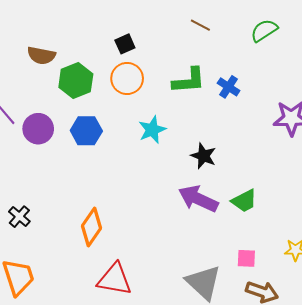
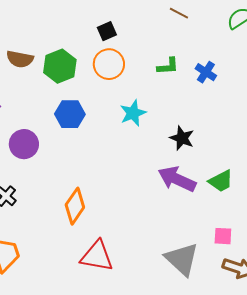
brown semicircle: (41, 55) -> (20, 59), moved
green L-shape: (189, 81) -> (168, 66), size x0.7
purple circle: (38, 129) -> (24, 144), moved

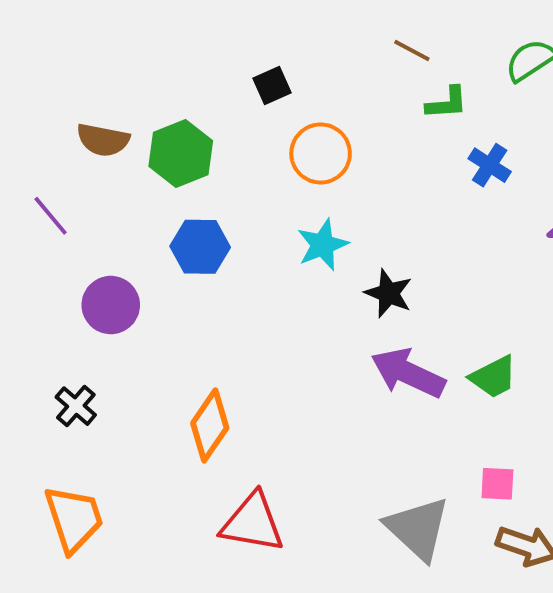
orange circle: (109, 64) -> (321, 153), moved
green L-shape: (168, 66) -> (447, 103), moved
blue cross: (206, 72) -> (490, 165), moved
black star: (182, 138) -> (389, 293), moved

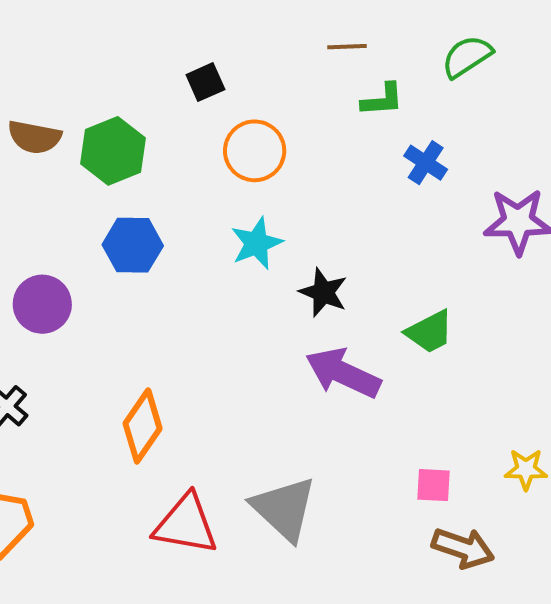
brown line: (412, 51) -> (347, 47), turned -30
green trapezoid: (494, 377) -> (430, 332), moved
gray triangle: (418, 528) -> (284, 509), moved

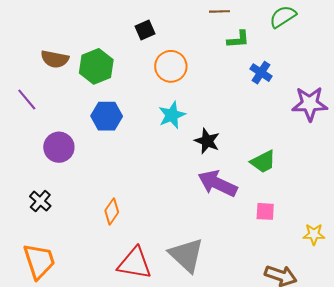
orange diamond: (143, 426) -> (112, 211), size x0.7
pink square: (434, 485) -> (265, 211), moved

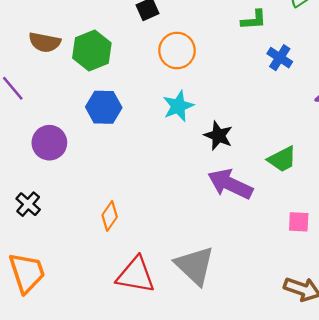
pink square: (265, 211) -> (299, 222), moved

